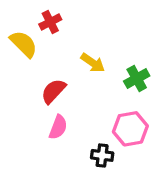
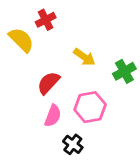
pink hexagon: (130, 129) -> (90, 107), moved
black cross: (102, 155) -> (73, 144), moved, turned 30

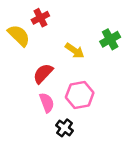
green cross: (124, 71) -> (110, 39), moved
pink semicircle: (53, 116) -> (47, 103), turned -42

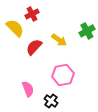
red semicircle: (43, 73) -> (34, 47), moved
pink semicircle: (47, 103) -> (28, 89), moved

